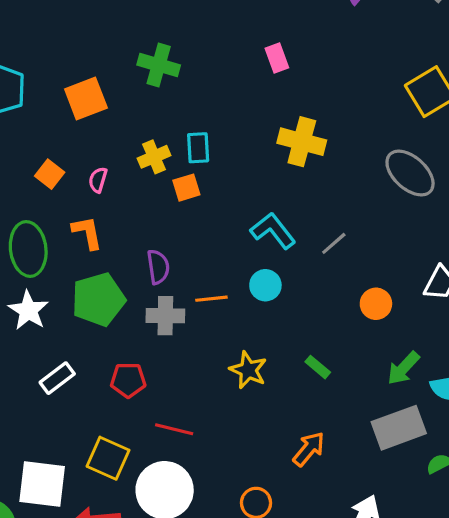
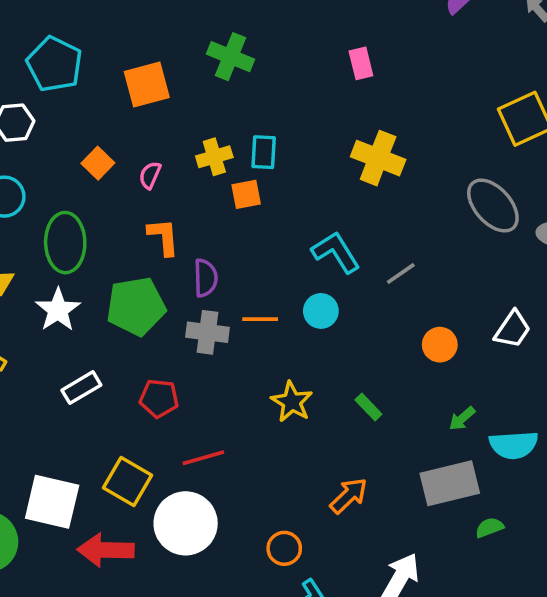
orange L-shape: (87, 233) -> (163, 237), moved
green arrow: (403, 368) -> (462, 419), size x0.7
red line: (174, 429) -> (203, 458), turned -36

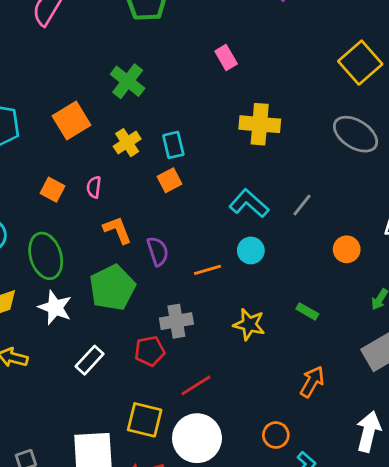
green cross: (231, 57) -> (128, 81), turned 32
yellow cross: (214, 157) -> (127, 143), moved
gray cross: (207, 332) -> (176, 321), moved

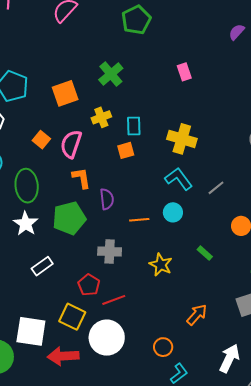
yellow cross: (260, 124) -> (182, 139), moved
pink semicircle: (94, 187) -> (71, 144), size x1.8
green rectangle: (307, 311) -> (205, 253), moved
red pentagon: (150, 351) -> (89, 285), moved, turned 30

